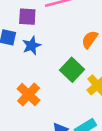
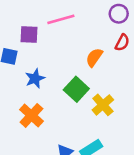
blue star: (32, 46) -> (35, 78), moved

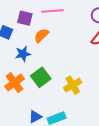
orange semicircle: (94, 57) -> (41, 35), moved
green square: (76, 89) -> (41, 77), moved

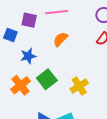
orange semicircle: (41, 35) -> (60, 39), moved

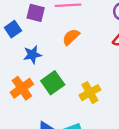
blue square: (10, 35) -> (13, 29), turned 32

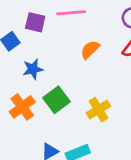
orange semicircle: (71, 37) -> (90, 50), moved

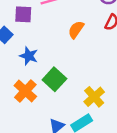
blue star: (33, 69) -> (29, 56), turned -30
yellow cross: (98, 110) -> (94, 97), moved

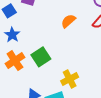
blue star: (29, 56) -> (12, 35), moved

